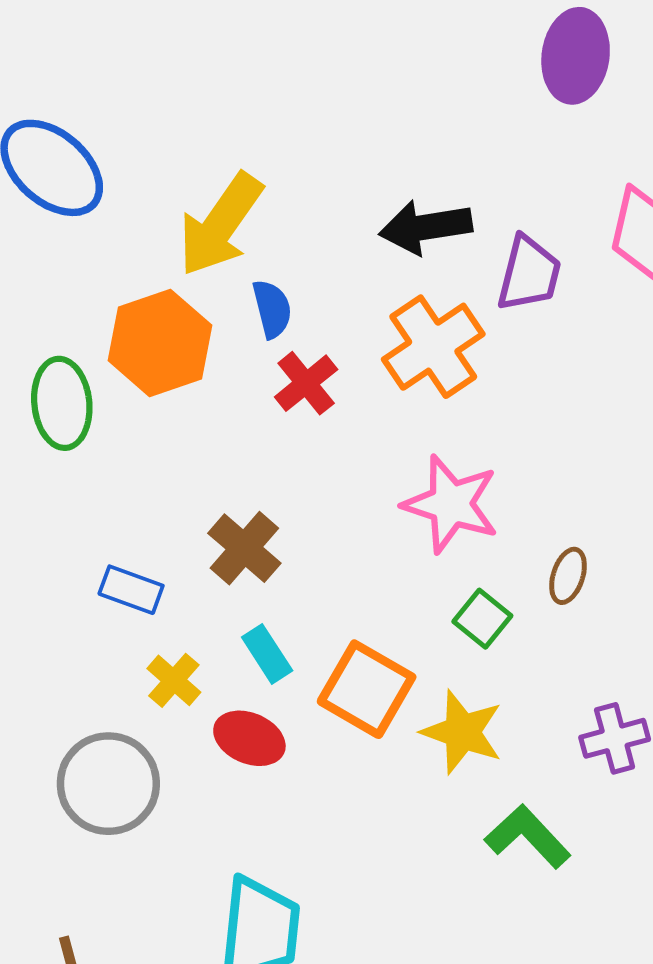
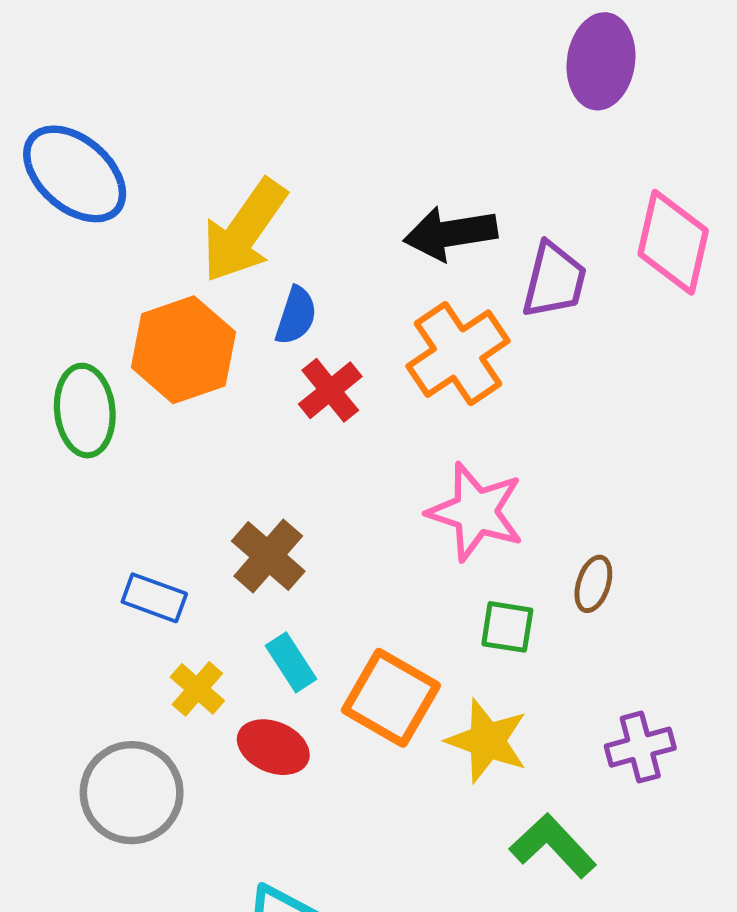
blue semicircle: (272, 309) -> (296, 316), turned 32
green square: (482, 619) -> (507, 627), turned -30

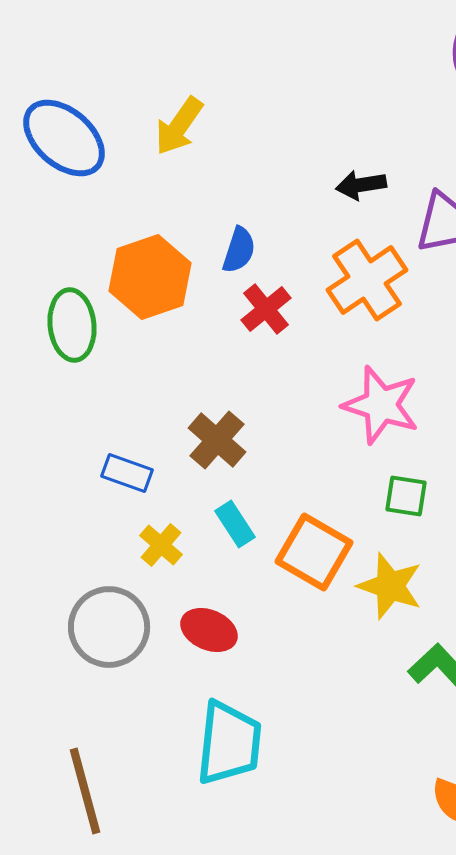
yellow arrow: (244, 231) -> (179, 126), moved, size x0.7
black arrow: (450, 233) -> (361, 185), size x0.7
red ellipse: (273, 747) -> (209, 630), moved

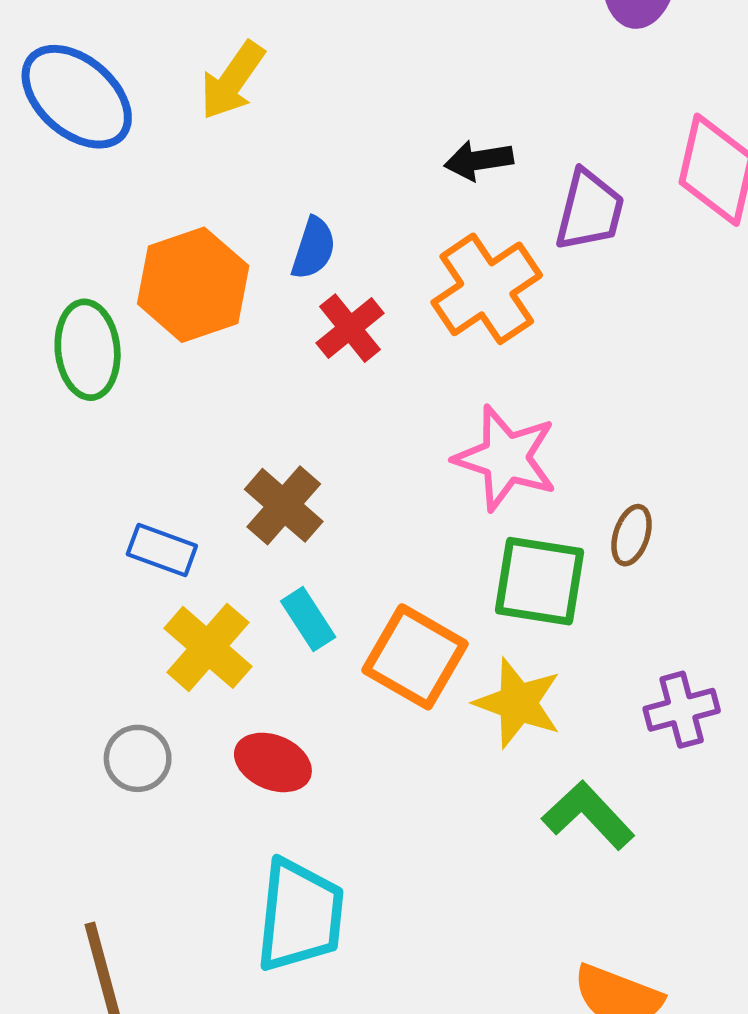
green square: (406, 496) -> (539, 581), size x1.6
yellow cross: (161, 545) -> (208, 647), size x1.5
gray circle: (109, 627) -> (138, 758), size x0.6

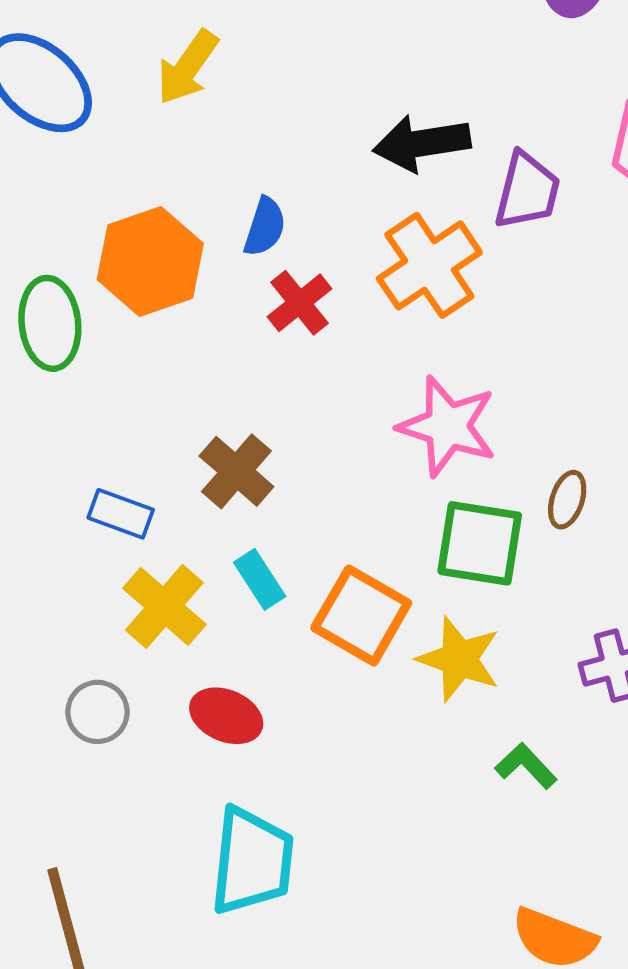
black arrow: (479, 160) -> (422, 143), size x1.5
green L-shape: (588, 815) -> (526, 766), size x0.7

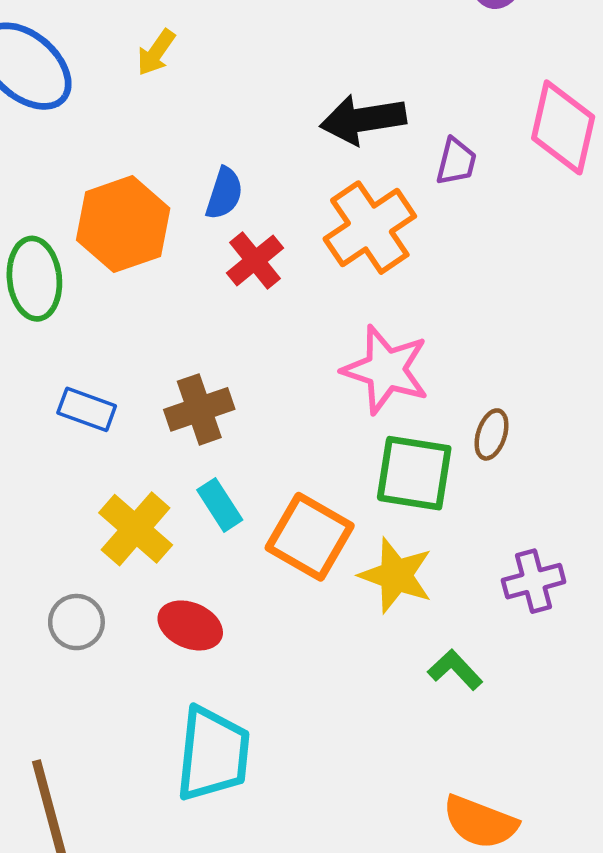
yellow arrow: (188, 67) -> (156, 52), size x0.7
purple trapezoid: (527, 191) -> (456, 162), size x0.7
brown cross: (236, 471) -> (199, 409), turned 30
blue rectangle: (121, 514) -> (87, 409), moved

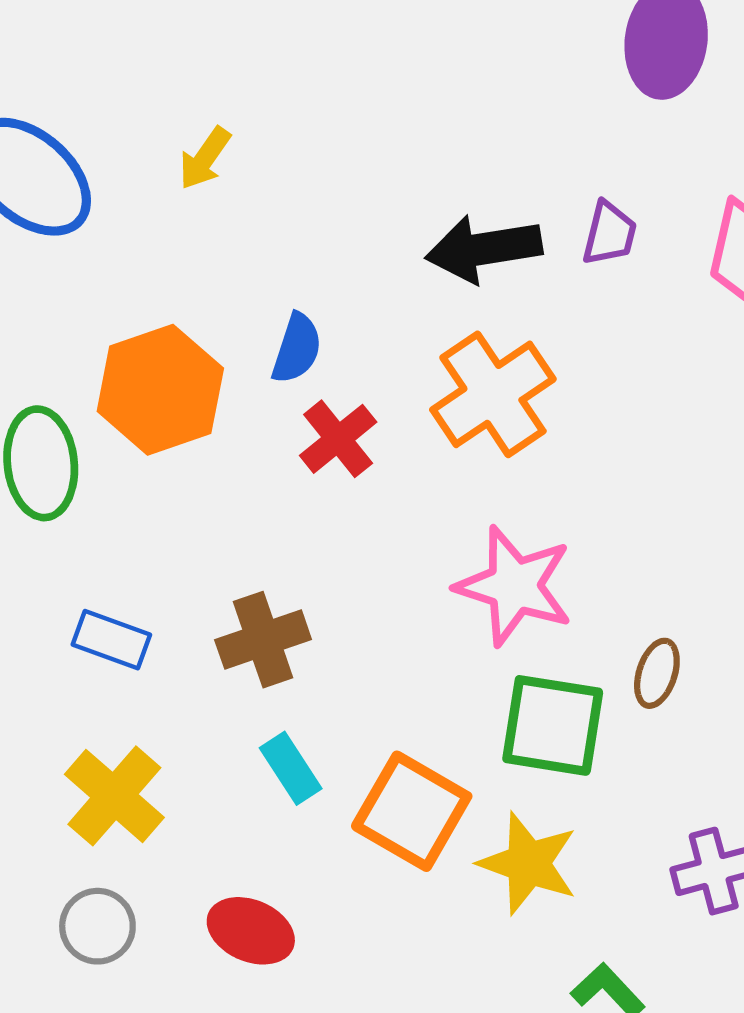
purple trapezoid: (456, 162) -> (609, 233), moved
yellow cross: (136, 529) -> (114, 796), moved

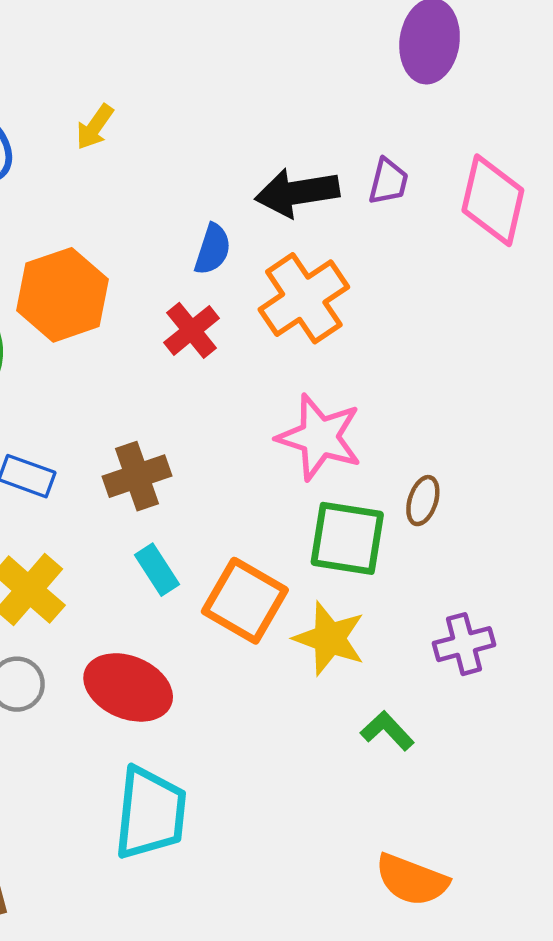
blue semicircle: (297, 348) -> (213, 249), moved
red ellipse: (251, 931) -> (128, 687), size x1.4

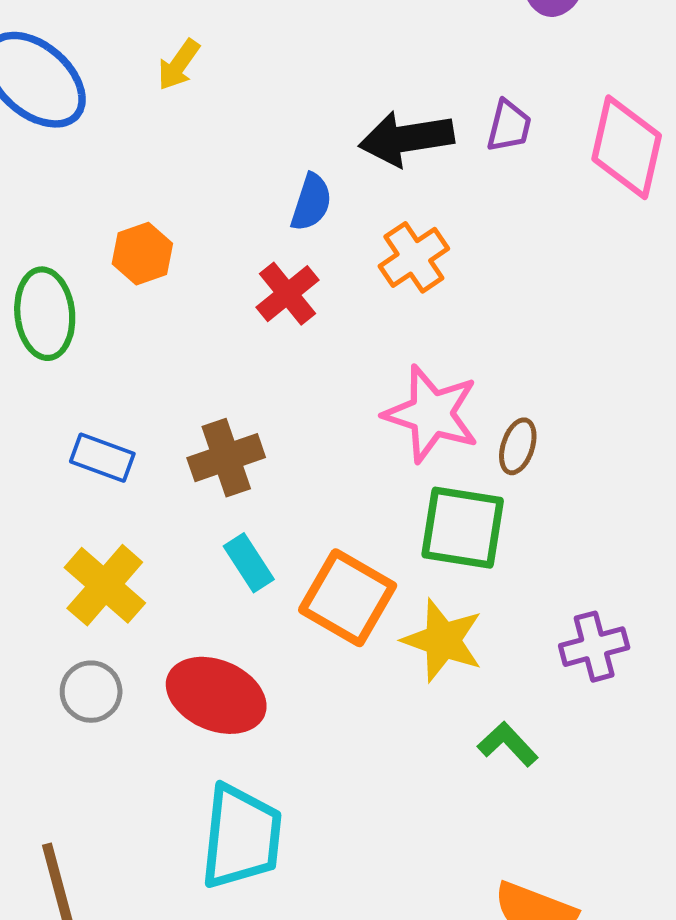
orange hexagon: (63, 295) -> (142, 254), size x0.6
orange cross: (304, 298) -> (414, 257), size x0.7
brown ellipse: (423, 501) -> (518, 446), moved

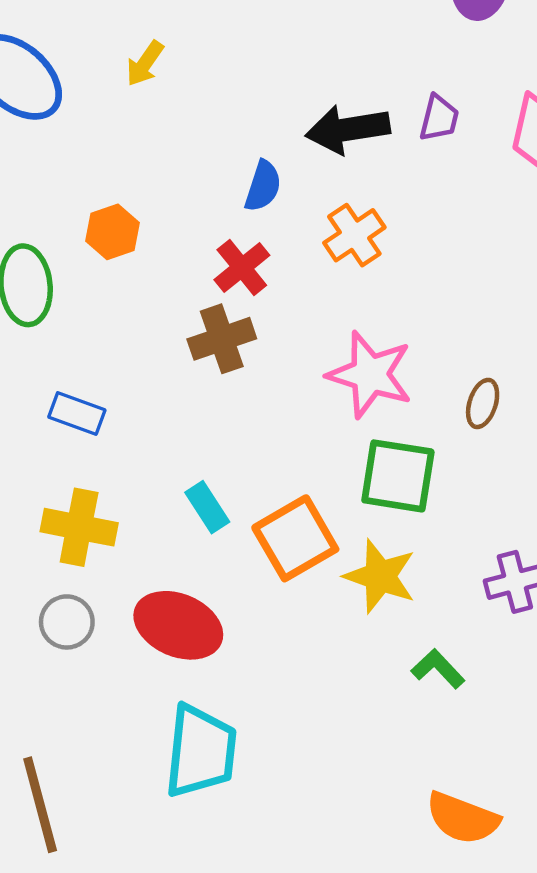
brown ellipse: (518, 446) -> (483, 403), moved
brown cross: (226, 458) -> (222, 339), moved
yellow cross: (105, 585) -> (79, 527), turned -30
orange square: (348, 598) -> (295, 538), turned 30

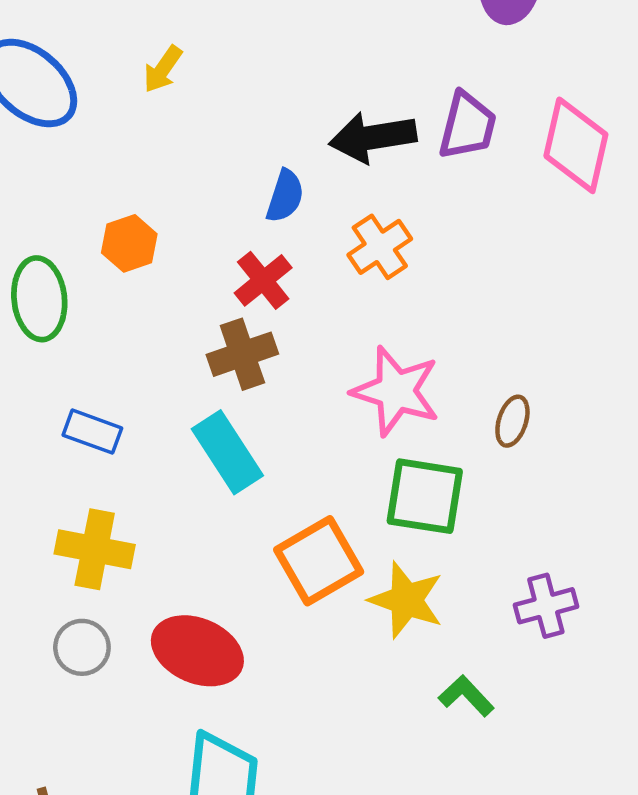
purple trapezoid: (439, 118) -> (467, 126), size x1.4
cyan rectangle: (207, 507) -> (227, 452), moved, size x1.5

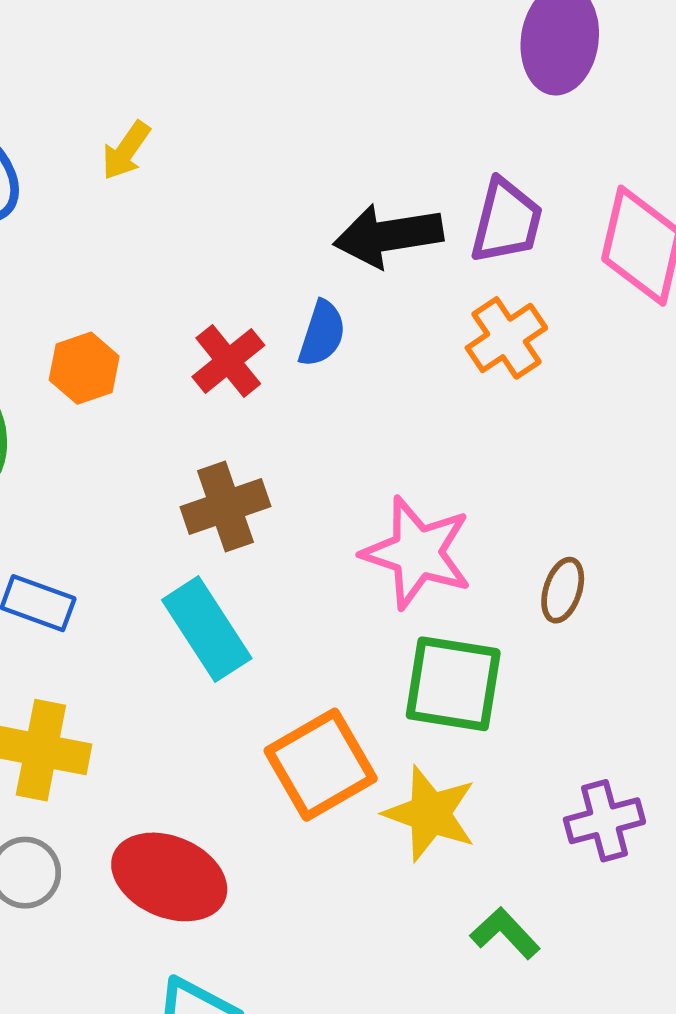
blue semicircle: (285, 196) -> (322, 334), moved
orange cross: (380, 247) -> (506, 338), moved
red cross: (263, 280) -> (228, 361), moved

